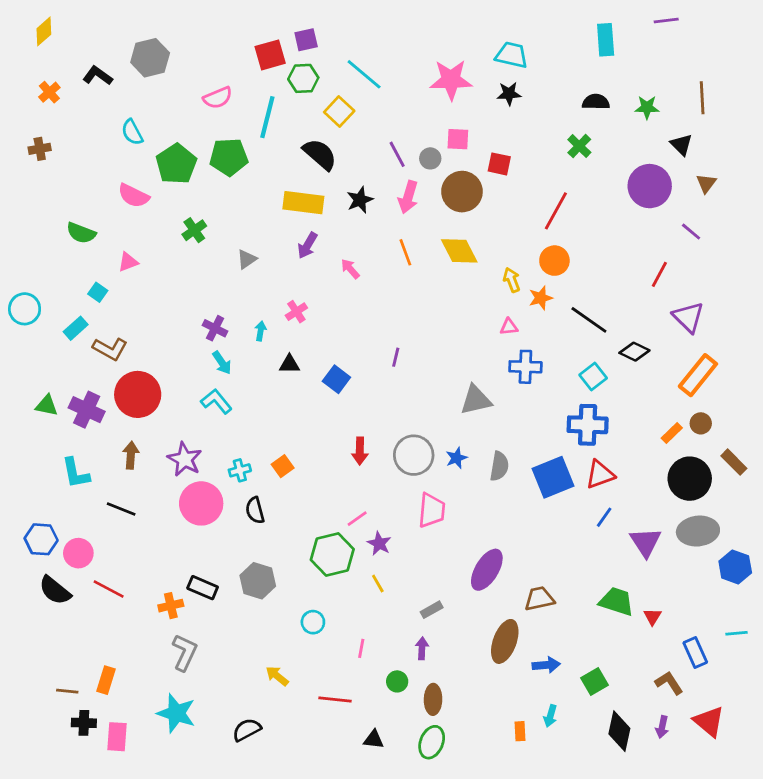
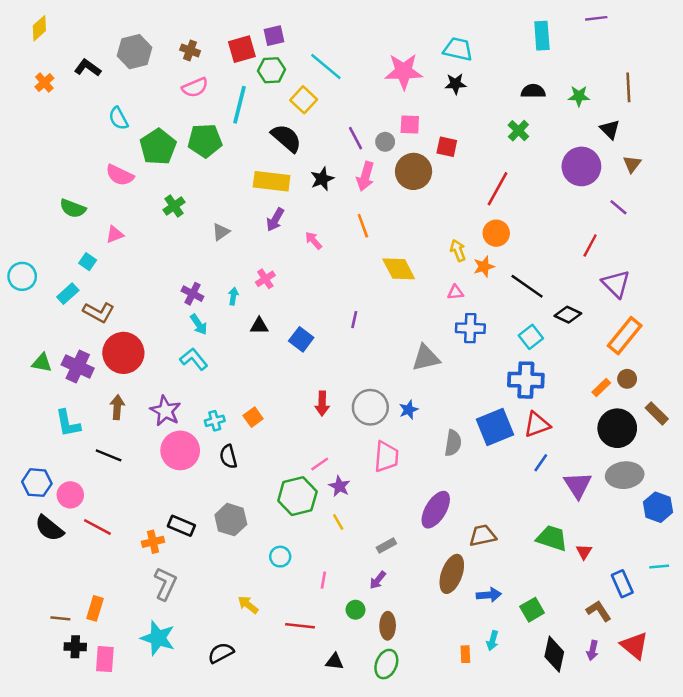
brown cross: (40, 149) -> (190, 50), moved, turned 30
yellow diamond: (459, 251) -> (399, 269), moved
gray semicircle: (499, 466) -> (453, 443), moved
purple arrow: (422, 648) -> (378, 580), turned -144

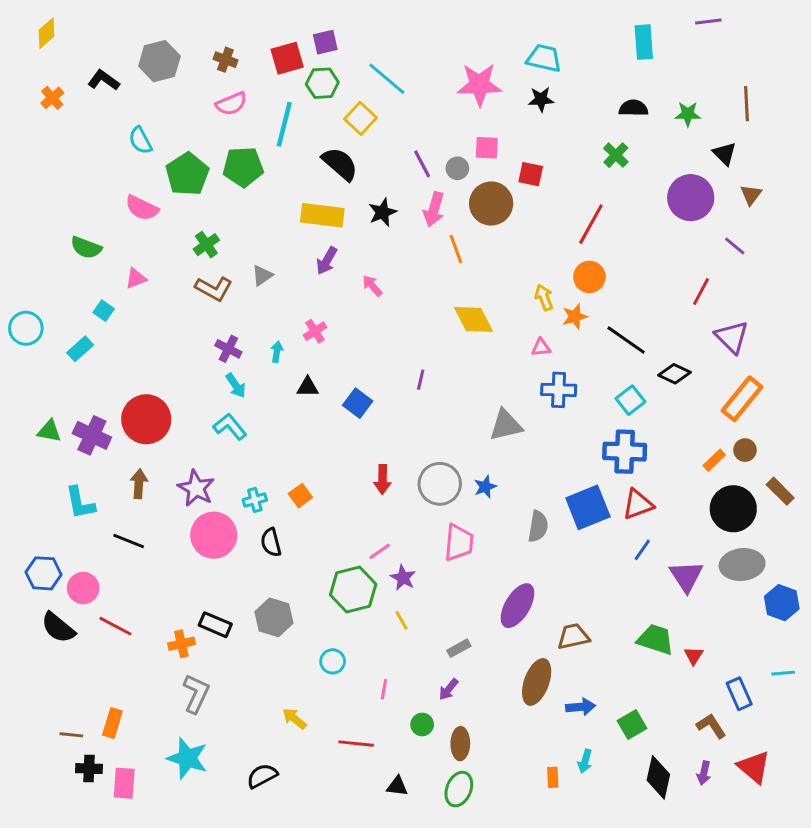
orange line: (363, 226) -> (456, 249), moved
brown L-shape: (99, 312) -> (214, 289), moved

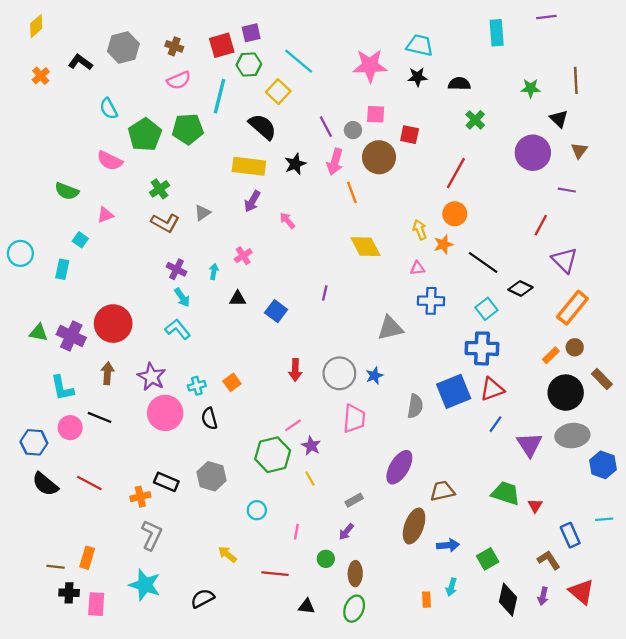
black semicircle: (633, 108) -> (459, 84), moved
purple line: (735, 246) -> (567, 190), turned -30
cyan rectangle: (80, 349) -> (62, 269), turned -36
pink circle: (83, 588) -> (70, 428), moved

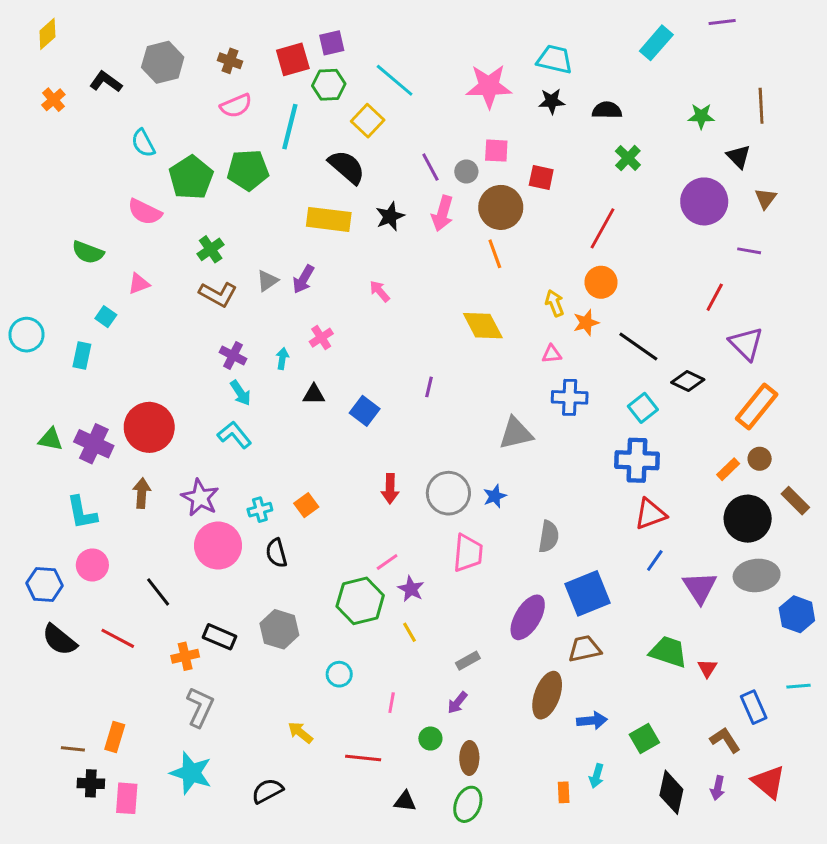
cyan rectangle: (497, 33) -> (656, 43), turned 45
orange line: (352, 192) -> (495, 254), moved
purple arrow: (252, 201) -> (303, 279), moved
blue square: (454, 391) -> (588, 593), moved
black line: (100, 417) -> (158, 592), moved, turned 30

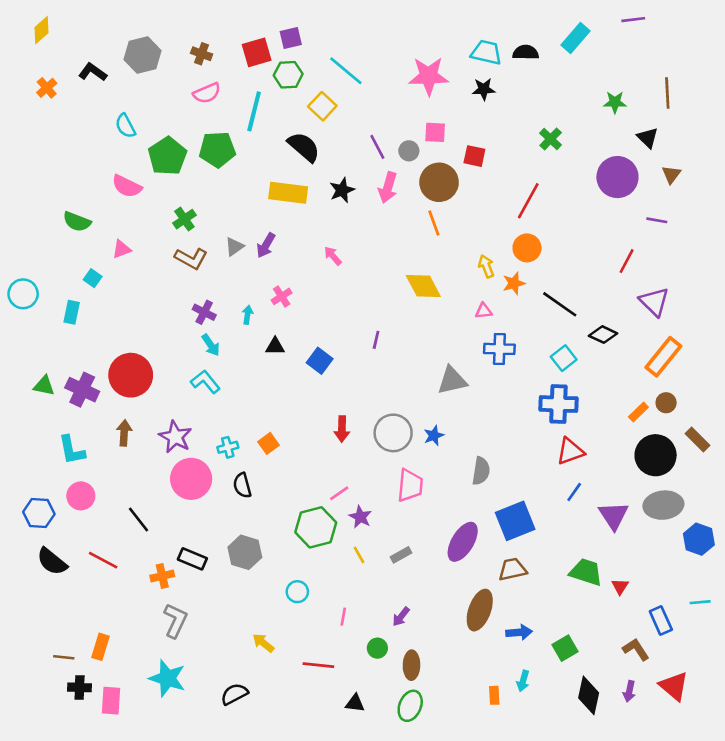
black semicircle: (607, 110) -> (526, 52), moved
gray rectangle: (468, 661) -> (401, 555), moved

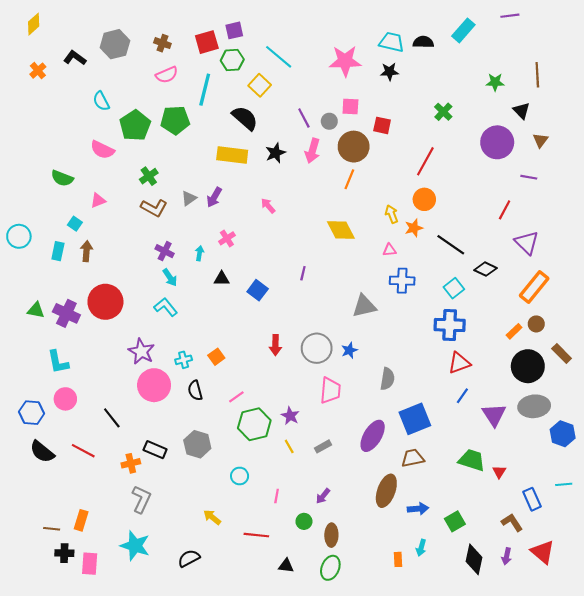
orange line: (434, 223) -> (349, 179), turned 42
brown arrow: (124, 433) -> (86, 251), moved
pink line: (339, 493) -> (236, 397), moved

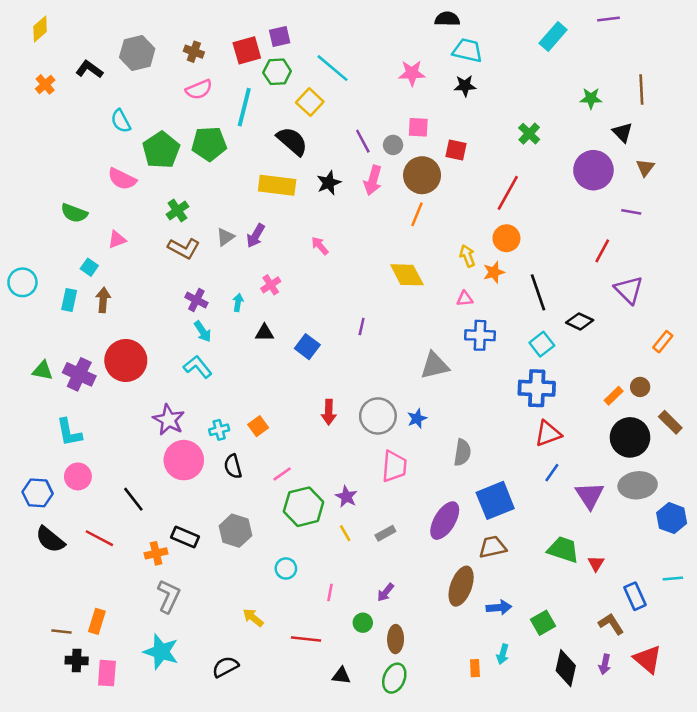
black semicircle: (423, 42) -> (447, 19), moved
pink star: (345, 61) -> (412, 73), size x0.7
black line: (451, 245) -> (538, 292), turned 36
orange rectangle: (534, 287) -> (663, 342), moved, size x0.6

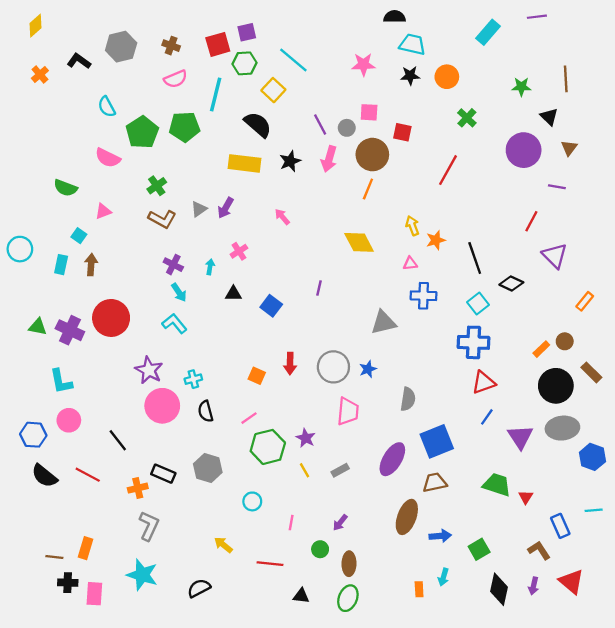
orange circle: (506, 238) -> (447, 77), moved
orange square: (258, 426) -> (257, 376), moved, turned -30

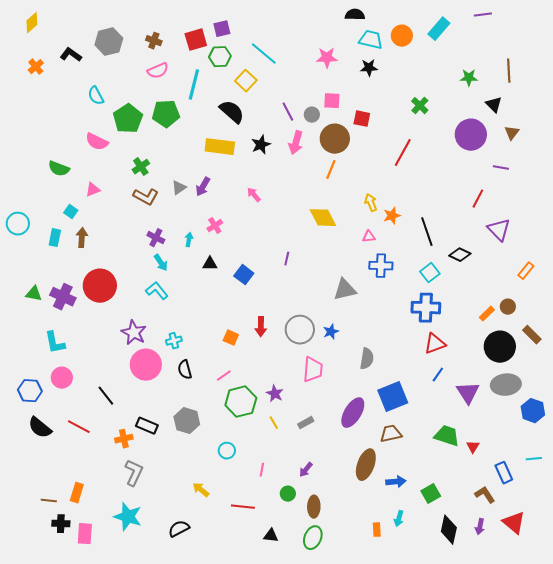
orange circle: (447, 77) -> (402, 36), moved

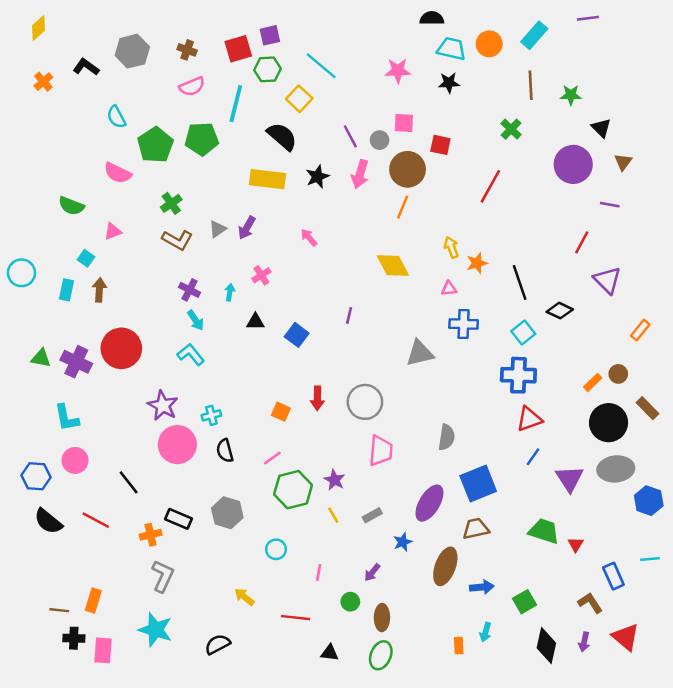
brown line: (509, 71) -> (531, 85), moved
blue star: (331, 332) -> (403, 542), moved

